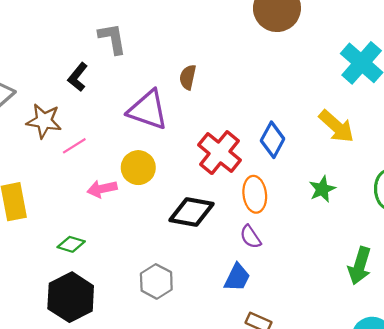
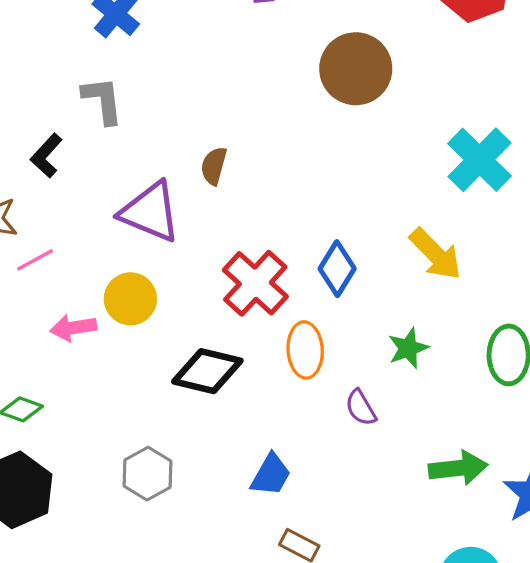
purple semicircle: (250, 237) -> (361, 408), moved
green arrow: (360, 266) -> (458, 468), turned -117

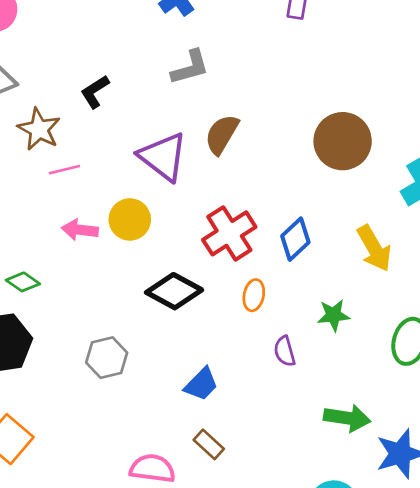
brown circle: (356, 69) -> (343, 141), moved
gray L-shape: (103, 100) -> (190, 67), moved, turned 66
brown semicircle: (214, 166) -> (222, 134), size x1.4
orange ellipse: (305, 350) -> (254, 295), size x0.7

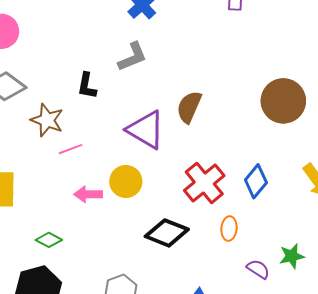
gray L-shape: (190, 67) -> (133, 57), moved
black L-shape: (95, 92) -> (87, 86), turned -40
green star: (334, 315) -> (292, 256), moved
purple semicircle: (285, 351) -> (258, 269), turned 145

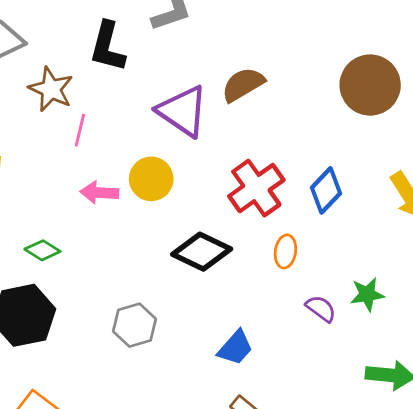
black L-shape: (87, 86) -> (108, 47), size x1.4
brown semicircle: (189, 107) -> (243, 85), turned 32
pink line: (71, 149) -> (80, 130), turned -60

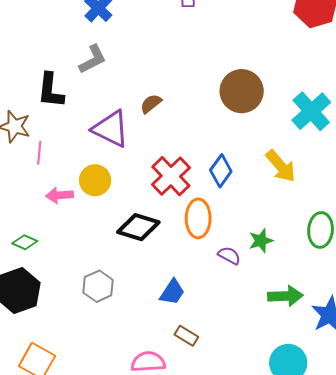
brown semicircle: (243, 85) -> (151, 104), size x0.7
orange ellipse: (285, 251) -> (198, 218), size x1.6

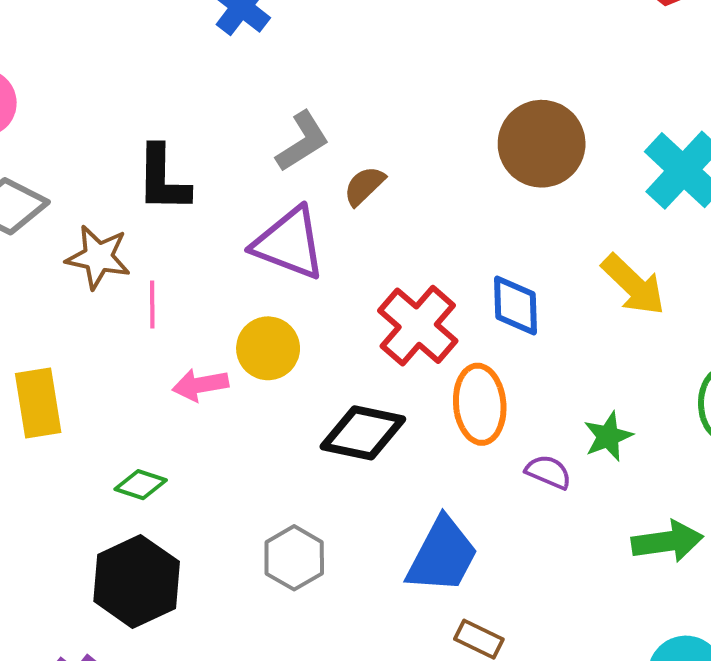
gray L-shape: (93, 59) -> (302, 141), moved
blue diamond: (221, 171) -> (516, 305), turned -32
blue trapezoid: (172, 292) -> (442, 555), size x1.5

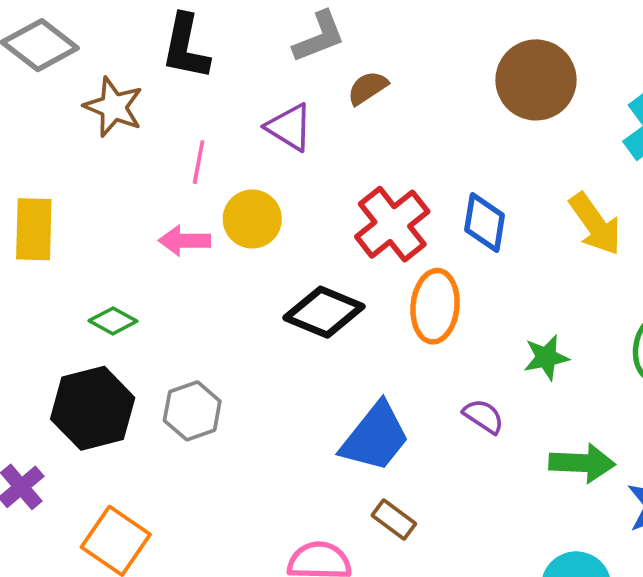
purple triangle: (289, 243) -> (289, 127), size x0.7
pink line: (152, 305) -> (199, 162), moved
purple semicircle: (548, 472) -> (483, 416), moved
gray hexagon: (294, 558) -> (192, 411), moved

